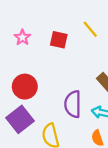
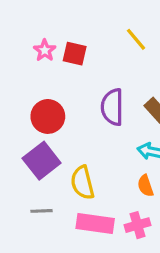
red square: (59, 40) -> (75, 54), moved
purple semicircle: (73, 104) -> (112, 107), moved

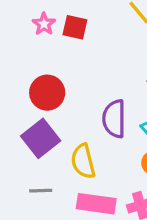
purple semicircle: (112, 107) -> (114, 119), moved

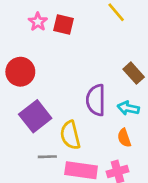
red circle: (47, 93) -> (20, 72), moved
gray line: (41, 191) -> (47, 157), moved

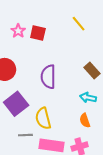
purple semicircle: (96, 100) -> (48, 77), moved

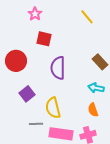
pink star: (18, 31) -> (35, 14), moved
red square: (38, 33) -> (44, 39), moved
purple square: (16, 104) -> (27, 94), size x0.7

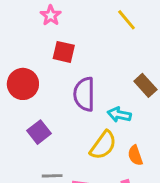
cyan arrow: (96, 88) -> (119, 115), moved
yellow semicircle: (53, 108) -> (103, 145), moved, turned -130

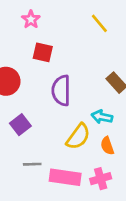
cyan arrow: (119, 115) -> (102, 117), moved

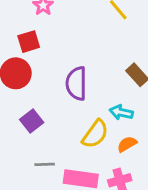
red square: (43, 52) -> (29, 42), moved, turned -30
orange semicircle: (107, 146) -> (127, 144), turned 78

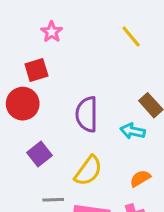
cyan arrow: (121, 112) -> (133, 131), moved
yellow semicircle: (95, 134) -> (88, 171), moved

